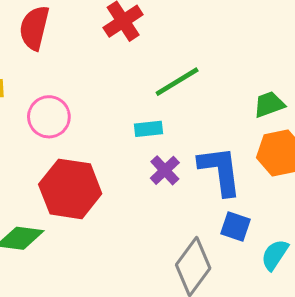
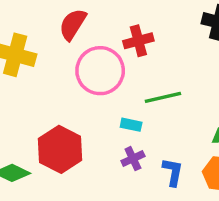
pink circle: (49, 117) -> (100, 71), moved, size x1.5
blue L-shape: (220, 171) -> (173, 172), size x0.7

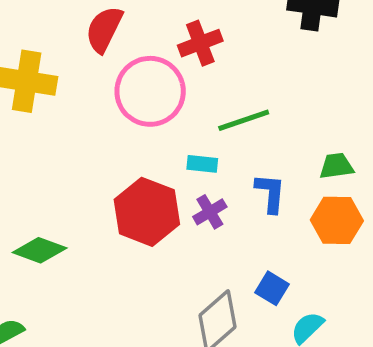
red hexagon: (60, 149) -> (147, 212), moved
blue L-shape: (173, 172) -> (270, 193), moved

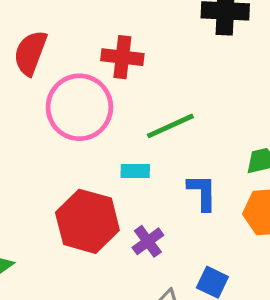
red cross: (200, 43) -> (122, 57), turned 33
purple cross: (210, 212) -> (148, 241), moved

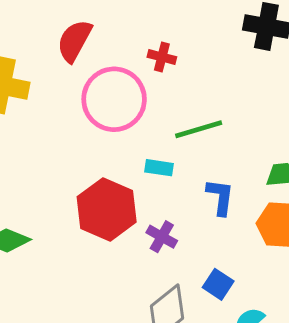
red cross: (122, 57) -> (162, 57), size x0.7
purple cross: (148, 241) -> (162, 237), turned -32

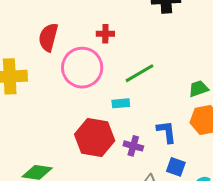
blue L-shape: (220, 197) -> (167, 132), moved

